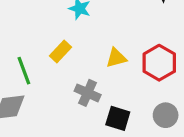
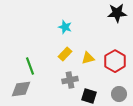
yellow rectangle: (60, 51) -> (65, 54), moved
gray cross: (88, 93) -> (70, 80), turned -35

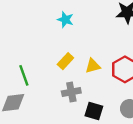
cyan star: (65, 27) -> (65, 20), moved

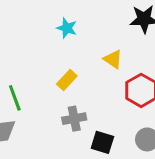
yellow triangle: (93, 66) -> (113, 59), moved, turned 49

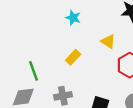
gray cross: (74, 119) -> (63, 96), moved

